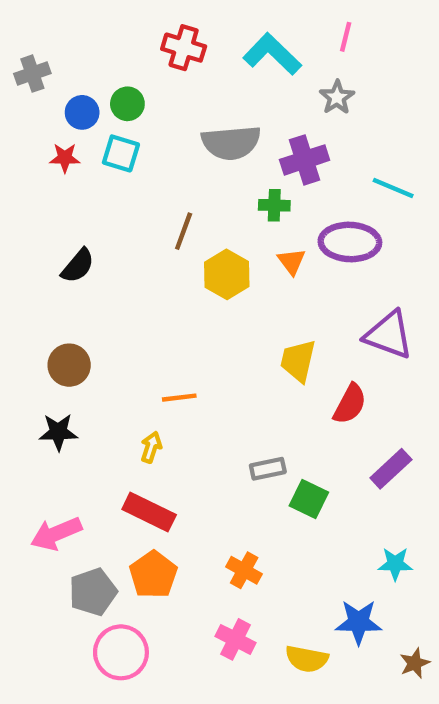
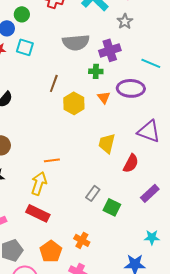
green circle: (127, 104) -> (22, 14), moved
yellow arrow: (151, 447) -> (39, 183), size x1.6
gray rectangle: (268, 469) -> (93, 193), turned -42
orange pentagon: (153, 575) -> (51, 251), moved

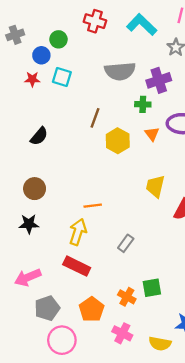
gray rectangle: (93, 193) -> (126, 243), moved
green square: (112, 207) -> (152, 288), moved, turned -36

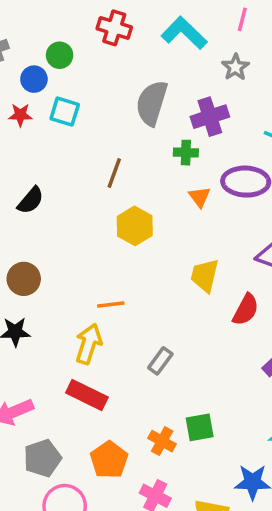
gray semicircle: (120, 71) -> (152, 103), turned 112
yellow hexagon: (118, 141) -> (135, 226), moved

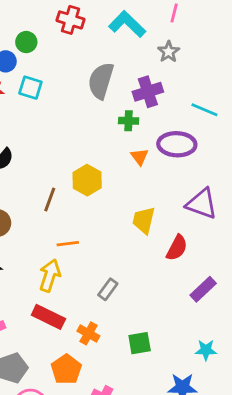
brown line: (114, 173) -> (50, 199), moved
orange cross: (162, 441) -> (88, 333), moved

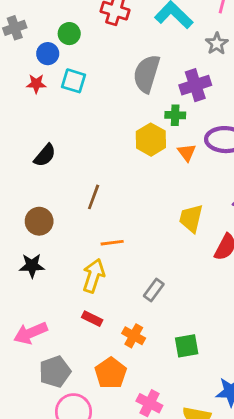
yellow hexagon: (87, 180) -> (151, 140), moved
red rectangle: (48, 317) -> (92, 319), size x0.6

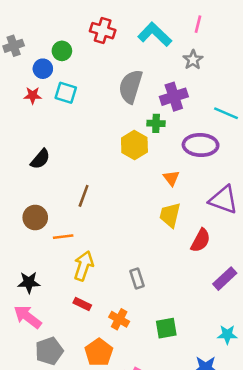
orange triangle: (187, 152) -> (171, 178), moved
orange line: (112, 243) -> (63, 237), moved
black star: (32, 266) -> (29, 282), moved
gray rectangle: (154, 290) -> (137, 279), turned -54
pink arrow: (31, 333) -> (28, 317), turned 60

